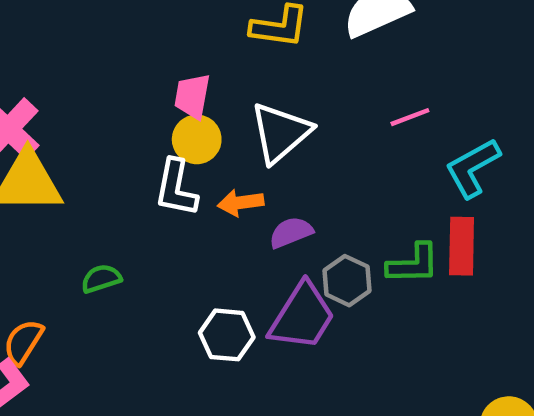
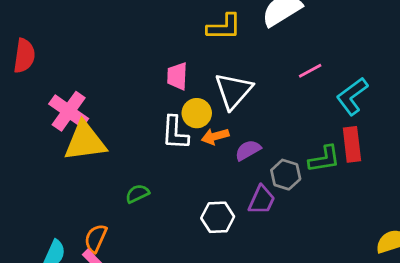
yellow circle: (197, 139) -> (197, 113), moved
purple trapezoid: (302, 316) -> (262, 200), size x0.7

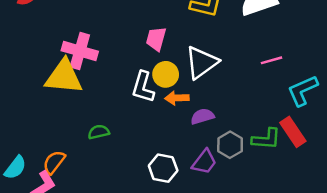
pink cross: (69, 111) -> (80, 51), moved, turned -32
red rectangle: (352, 144) -> (293, 132), turned -40

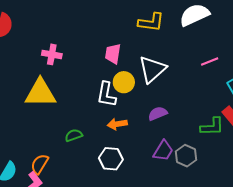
pink cross: (80, 51) -> (52, 54), moved, size x0.7
orange arrow: (177, 98) -> (117, 124), moved
gray hexagon: (230, 145) -> (186, 156), moved
white hexagon: (163, 168) -> (111, 159), moved

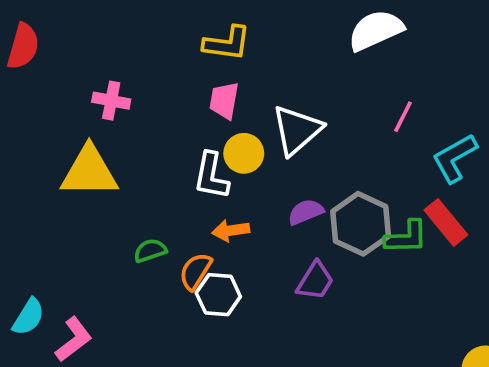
yellow L-shape: (151, 22) -> (227, 43), moved
pink line: (210, 61) -> (403, 117), turned -42
gray hexagon: (186, 156) -> (361, 224), moved, size x1.5
orange semicircle: (40, 164) -> (195, 271), moved

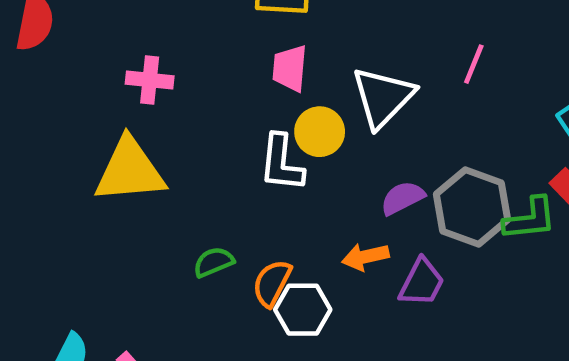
pink line: (403, 117) -> (474, 64), moved
orange arrow: (231, 230) -> (365, 257), moved

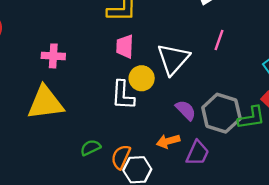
purple semicircle: (403, 198) -> (186, 110), turned 75

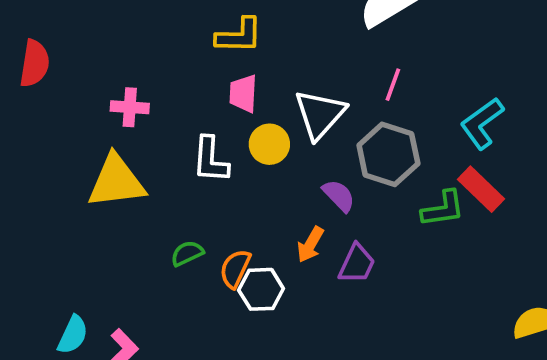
white L-shape: (123, 95) -> (210, 160), moved
gray hexagon: (221, 113) -> (388, 154), moved
orange arrow: (168, 141) -> (310, 245), turned -45

